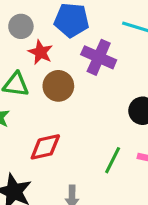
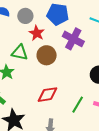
red diamond: (45, 147) -> (48, 95), moved

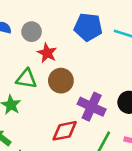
blue pentagon: (58, 14) -> (88, 27), moved
purple cross: (73, 39) -> (92, 107), moved

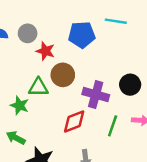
blue pentagon: (88, 27) -> (82, 35), moved
green triangle: (26, 79) -> (38, 87), moved

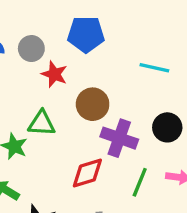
cyan line: (116, 21) -> (154, 68), moved
blue pentagon: (82, 35) -> (86, 34), moved
brown circle: (63, 75) -> (93, 104), moved

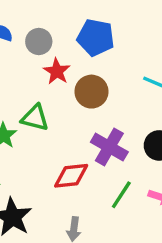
brown circle: (93, 104) -> (91, 92), moved

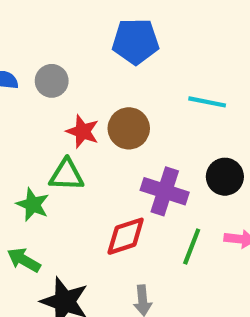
blue pentagon: (96, 38) -> (135, 41), moved
red star: (57, 71) -> (83, 132), moved

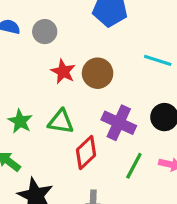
green triangle: (67, 175) -> (61, 122), moved
red diamond: (126, 236) -> (86, 153), turned -32

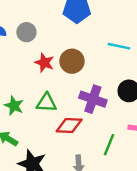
red diamond: (86, 153) -> (69, 125), turned 52
green line: (134, 166) -> (109, 145), moved

